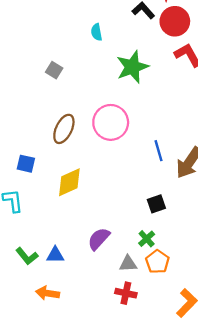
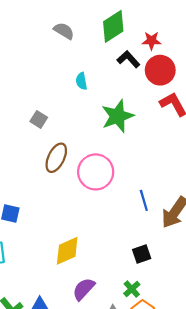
brown ellipse: (64, 129) -> (56, 158), moved
yellow diamond: (69, 182) -> (67, 251), moved

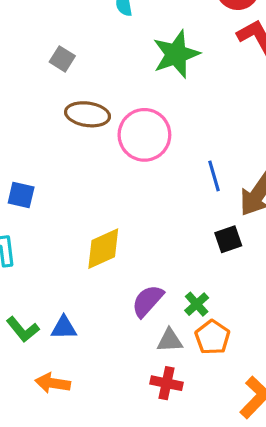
brown ellipse: (56, 158) -> (88, 114), turned 72
black square: (142, 254) -> (228, 239), moved
purple semicircle: (84, 289) -> (148, 301), moved

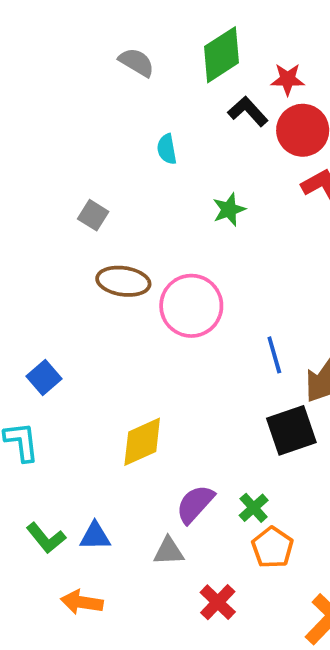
green star: (176, 54) -> (229, 210), size x0.6
blue square: (21, 195) -> (44, 378), turned 36
black square: (228, 239) -> (291, 430), size x1.5
gray triangle: (170, 340) -> (169, 551), moved
red cross: (167, 383) -> (218, 602), turned 32

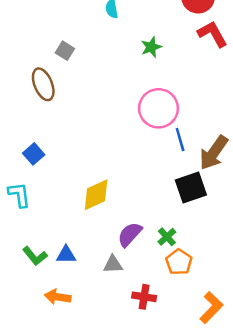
brown ellipse: (123, 281) -> (43, 84), moved, turned 60
pink circle: (191, 306) -> (158, 108), moved
red cross: (218, 602) -> (144, 297), turned -35

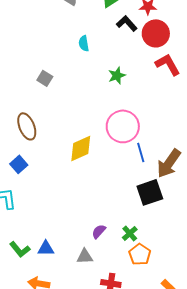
brown ellipse: (43, 84) -> (27, 126), moved
yellow diamond: (96, 195) -> (81, 148), moved
purple semicircle: (130, 234) -> (99, 231), size x0.7

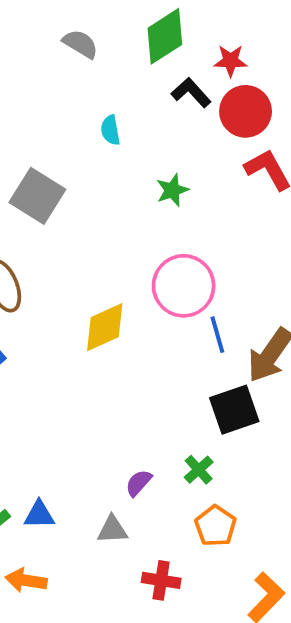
gray square: (45, 78) -> (37, 196), size x1.8
green cross: (130, 233) -> (199, 470), moved

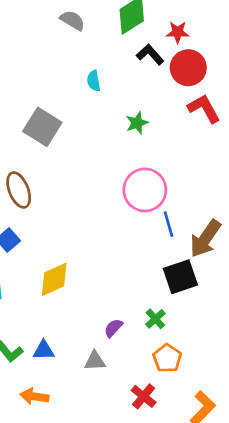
yellow diamond: (105, 327) -> (54, 279), moved
red cross: (161, 580) -> (144, 396), moved, turned 30

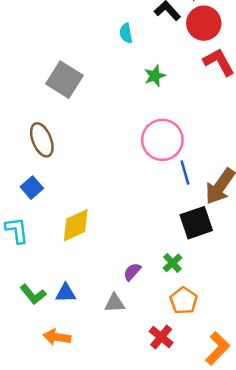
cyan semicircle: (94, 81) -> (126, 33), moved

